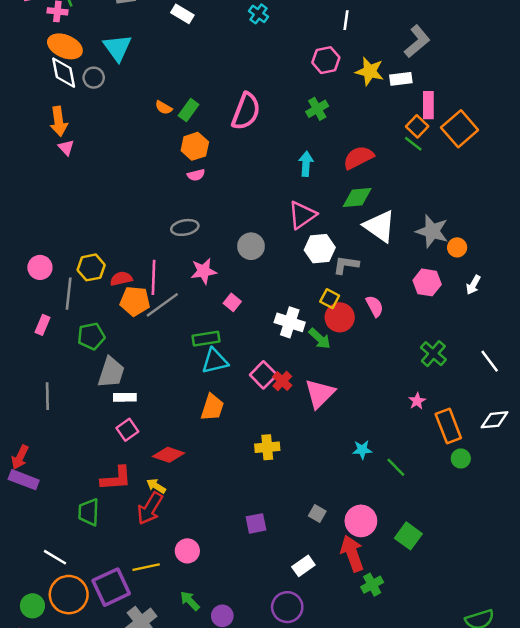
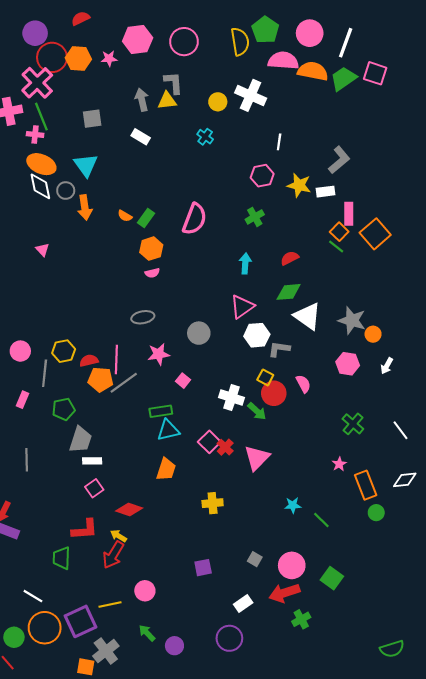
orange arrow: (59, 121) -> (85, 207), moved
red semicircle: (358, 158) -> (290, 258), size x0.7
red arrow: (352, 553) -> (284, 593), turned -88

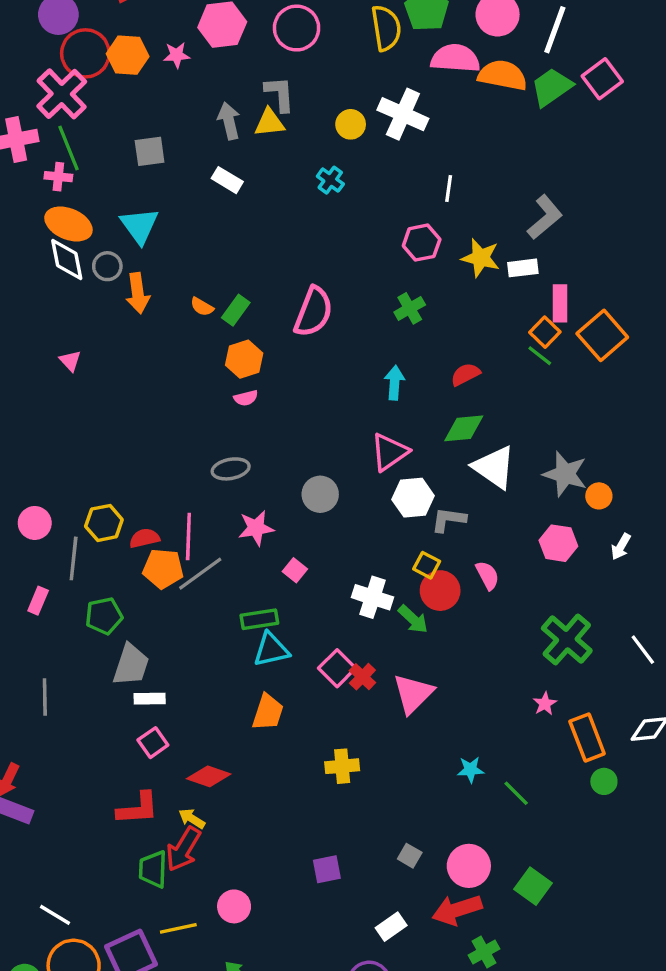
pink square: (375, 73) -> (602, 79), turned 35
green cross: (353, 424) -> (567, 640), size x1.4
green trapezoid: (61, 558) -> (153, 869), moved

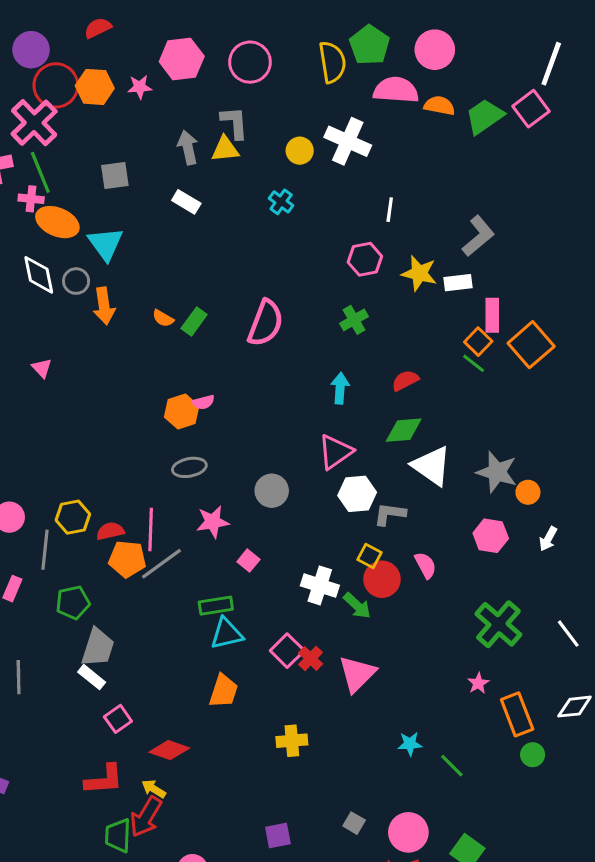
white line: (555, 30) -> (551, 64), moved
orange semicircle: (503, 75) -> (439, 106), size x0.7
orange ellipse: (68, 224) -> (57, 222), moved
orange hexagon: (244, 359) -> (182, 412), moved
white rectangle: (150, 699) -> (92, 677), moved, turned 40

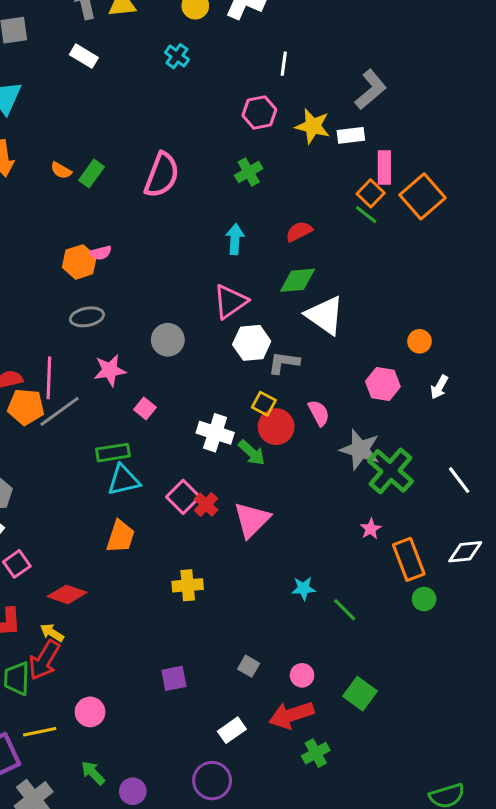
gray star: (497, 472) -> (360, 450), moved
pink circle: (408, 832) -> (302, 675), size x0.6

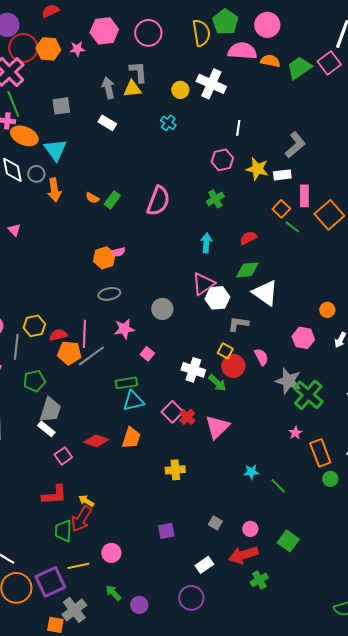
orange square: (371, 193) -> (281, 209), moved
white hexagon: (252, 343) -> (217, 298), moved
red diamond: (67, 594) -> (96, 441), moved

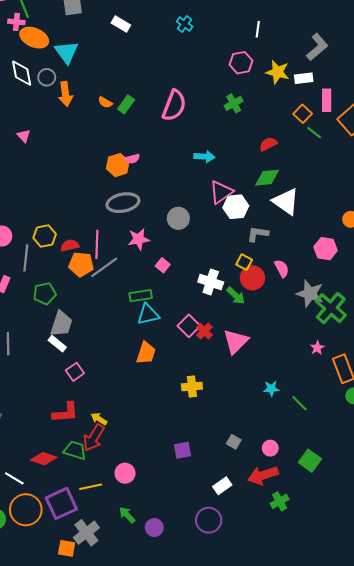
cyan arrow: (206, 243) -> (204, 157), moved, turned 90
gray ellipse: (109, 294) -> (123, 203), size x1.4
red diamond: (96, 441) -> (44, 459), moved
green trapezoid: (63, 531) -> (75, 450), turned 105

